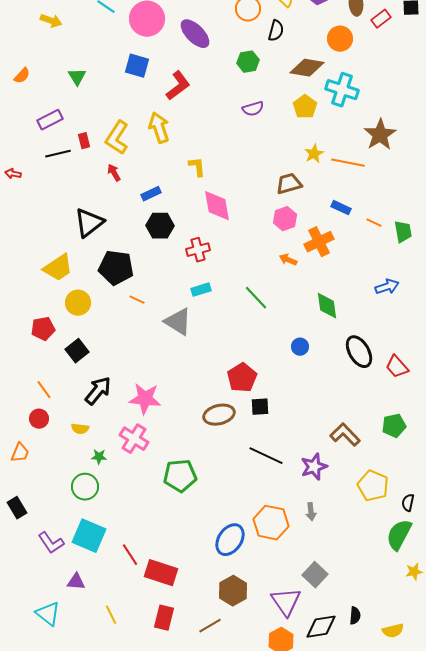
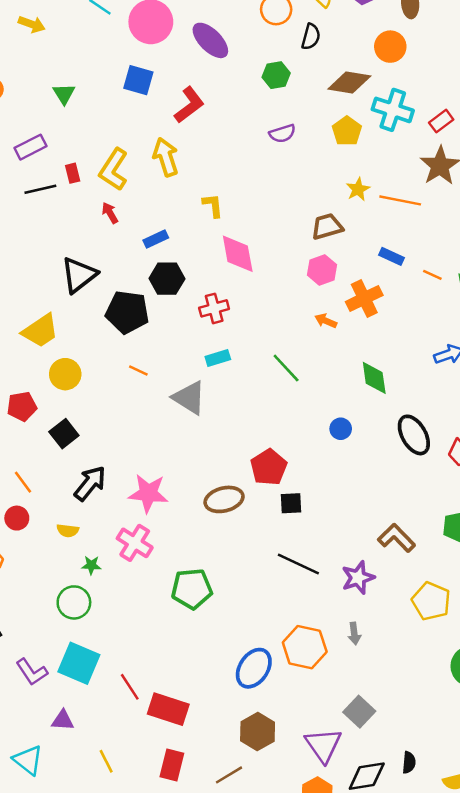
red rectangle: (381, 19) -> (441, 121), moved
black pentagon: (116, 268) -> (127, 312), moved
brown ellipse: (219, 415) -> (224, 499), moved

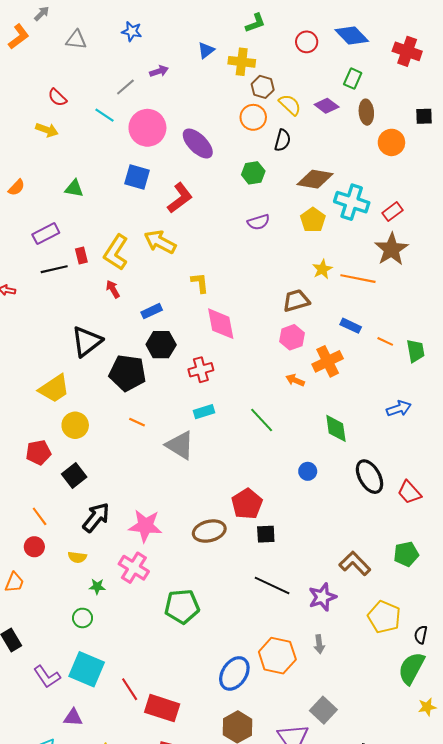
orange circle: (390, 47) -> (391, 142), moved
green triangle: (64, 94) -> (74, 189), turned -48
yellow arrow: (166, 157) -> (160, 242), turned -44
green circle: (74, 602) -> (82, 618), size x0.7

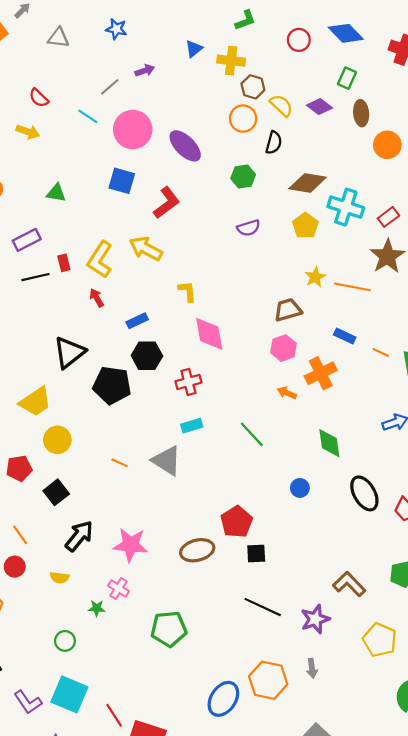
orange line: (137, 422) -> (120, 463), moved
pink cross: (134, 568) -> (119, 588), size x0.7
green star: (97, 587) -> (97, 608), moved

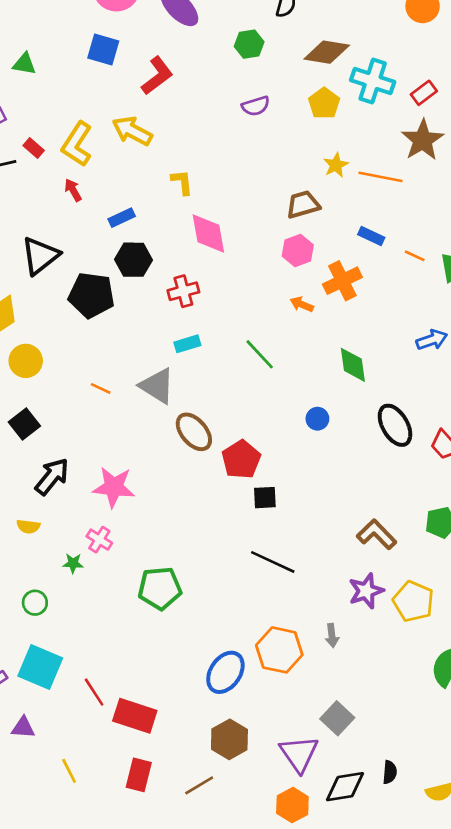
red rectangle: (64, 263) -> (34, 148), turned -35
brown ellipse: (197, 550) -> (194, 432), moved, turned 64
purple star: (315, 619) -> (366, 591), moved

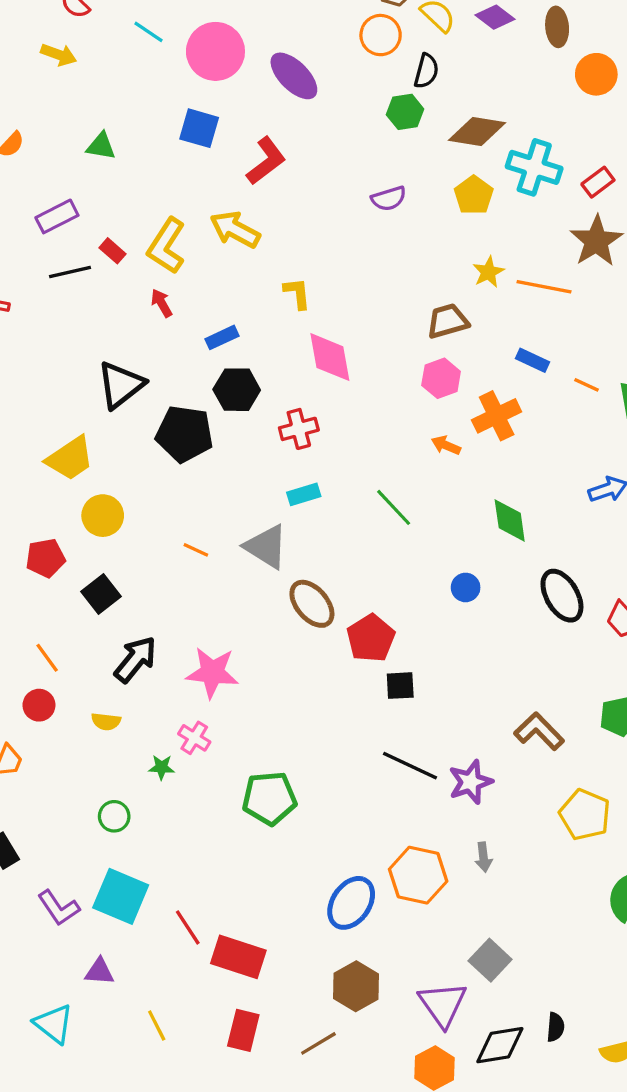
green hexagon: (249, 44) -> (405, 112), moved
purple star: (366, 591) -> (470, 782), moved

